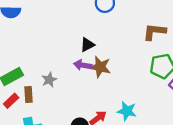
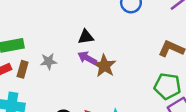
black triangle: (87, 45) -> (86, 37), moved

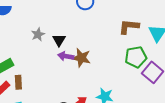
black triangle: (86, 37) -> (59, 40), turned -32
gray star: (49, 61) -> (38, 34), moved

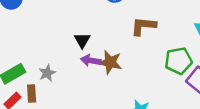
brown L-shape: (129, 27) -> (143, 26), moved
gray star: (38, 34) -> (47, 73), moved

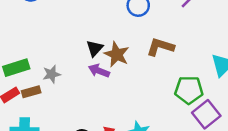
brown star: (110, 62) -> (117, 54), moved
brown rectangle: (32, 93) -> (31, 92), turned 66

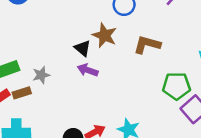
black triangle: (95, 48) -> (83, 48), turned -30
brown star: (117, 54) -> (105, 35), moved

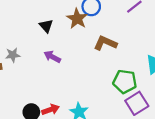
brown star: (105, 35) -> (77, 19), moved
black triangle: (83, 48) -> (46, 26), moved

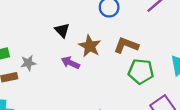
brown star: (77, 19) -> (90, 46), moved
green pentagon: (125, 82) -> (141, 71), moved

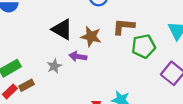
black triangle: (62, 30) -> (62, 29), size x1.5
gray star: (28, 63) -> (54, 66), moved

